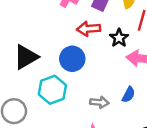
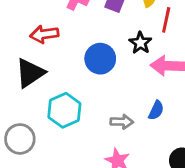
red arrow: (89, 29) -> (44, 34), moved
blue circle: (72, 59) -> (100, 59), moved

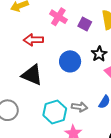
black triangle: (30, 73) -> (32, 75), moved, turned 50
cyan hexagon: (64, 110) -> (55, 112), moved

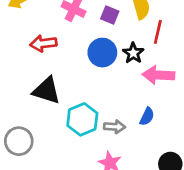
blue circle: (70, 61) -> (102, 53), moved
cyan hexagon: (55, 112) -> (82, 119), moved

